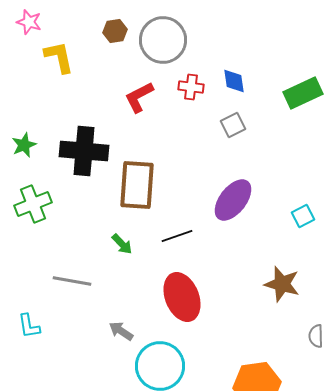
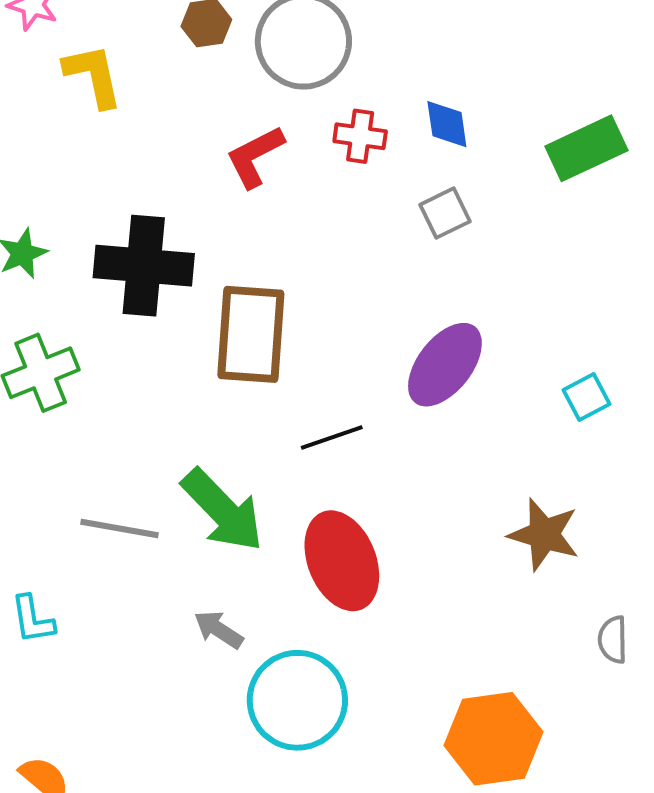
green arrow: (122, 244) -> (223, 510), moved, size x2.0

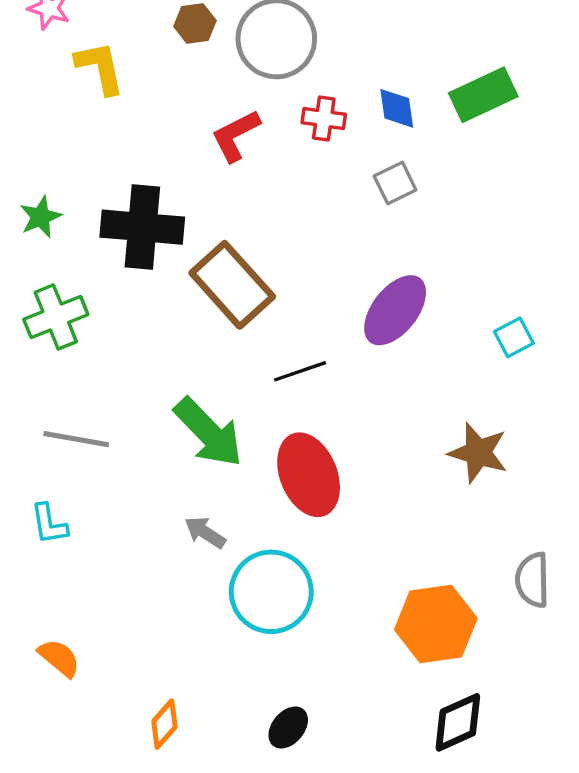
green rectangle: (586, 148) -> (483, 95), moved
brown rectangle: (251, 334) -> (232, 285), turned -46
gray line: (119, 528) -> (76, 439), moved
gray semicircle: (613, 640) -> (532, 580), moved, size x1.4

